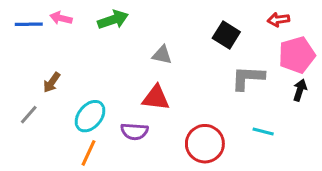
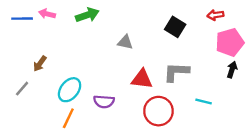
gray L-shape: (248, 78) -> (176, 72), moved
red triangle: (156, 98) -> (142, 79), moved

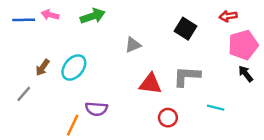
gray triangle: (125, 42) -> (133, 45), turned -35
black arrow: (232, 70) -> (246, 74), turned -56
cyan ellipse: (70, 90) -> (74, 67), moved
purple semicircle: (104, 102) -> (96, 109), moved
red circle: (158, 111) -> (168, 118), size x0.6

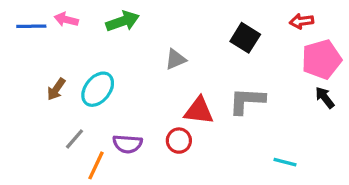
gray line: (24, 94) -> (74, 139), moved
cyan line: (216, 108) -> (285, 162), moved
red circle: (168, 118) -> (179, 141), moved

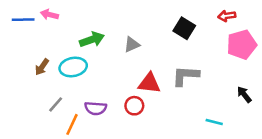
green arrow: (123, 21) -> (92, 40), moved
cyan ellipse: (98, 89) -> (73, 67), turned 40
black arrow: (325, 97) -> (244, 94), moved

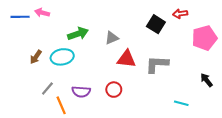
red arrow: (227, 16) -> (180, 14), moved
red triangle: (149, 83) -> (126, 59), moved
orange line: (72, 124) -> (61, 105), turned -48

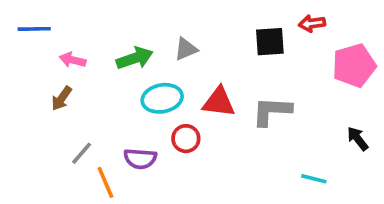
pink arrow: (42, 13) -> (73, 60), moved
black square: (156, 24) -> (270, 42), turned -36
gray triangle: (112, 38) -> (186, 49), moved
cyan ellipse: (62, 57) -> (162, 98), moved
red circle: (114, 90) -> (186, 139), moved

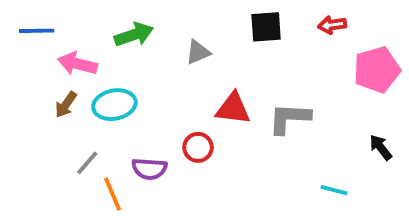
black square: (270, 42) -> (266, 27), moved
green arrow: (135, 58) -> (134, 35), moved
pink arrow: (73, 60) -> (77, 64), size x1.4
cyan ellipse: (162, 98) -> (114, 105), moved

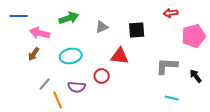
black square: (266, 27) -> (137, 30), moved
cyan ellipse: (114, 105) -> (71, 56), moved
gray L-shape: (289, 118) -> (167, 66), moved

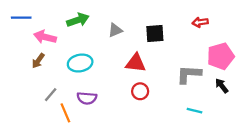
red arrow: (171, 13) -> (200, 22), moved
pink pentagon: (194, 36) -> (221, 56), moved
red circle: (102, 76) -> (140, 91), moved

